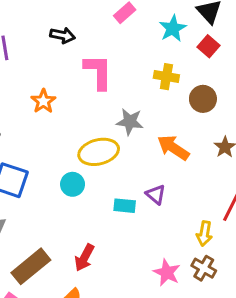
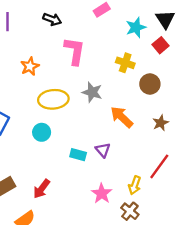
yellow ellipse: (99, 152) -> (53, 99), moved
pink star: (167, 273) -> (102, 194), moved

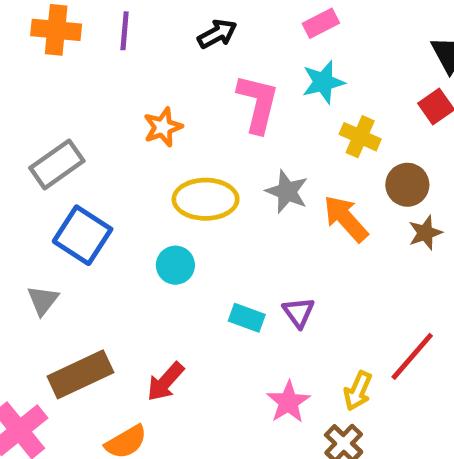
black arrow: (52, 19) -> (217, 34), turned -54
cyan star: (136, 27) -> (323, 82), moved
orange arrow: (122, 117) -> (346, 219), moved
brown star: (161, 123) -> (425, 233), moved

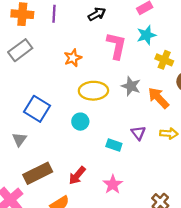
gray rectangle: (57, 164) -> (20, 50), moved
purple triangle: (299, 312) -> (138, 133), moved
yellow arrow: (358, 391) -> (169, 134), moved, turned -108
pink star: (288, 402) -> (113, 184), moved

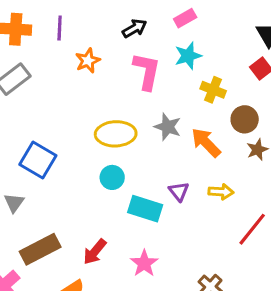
black arrow: (97, 14) -> (135, 28), moved
orange star: (73, 58) -> (88, 61), moved
cyan circle: (80, 122) -> (112, 177), moved
cyan rectangle: (114, 145) -> (145, 209), size x1.5

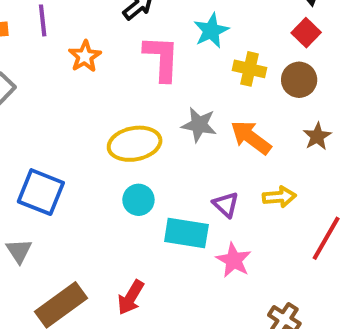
brown circle: (245, 119) -> (299, 80), moved
pink star: (144, 263) -> (234, 260), moved

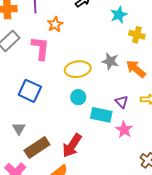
pink L-shape: (162, 58) -> (40, 48), moved
gray triangle: (19, 251) -> (19, 129), moved
red arrow: (131, 297) -> (72, 146), size x1.4

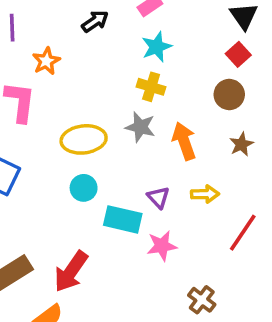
yellow cross: (137, 35) -> (151, 87), moved
orange arrow: (136, 69) -> (184, 141), turned 30
pink star: (124, 130) -> (162, 246), turned 30

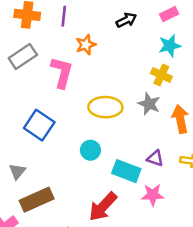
cyan circle: (84, 188) -> (90, 150), moved
purple triangle: (158, 197) -> (155, 158), turned -36
red arrow: (71, 271) -> (103, 207), moved

